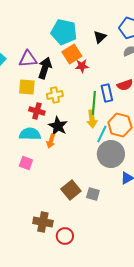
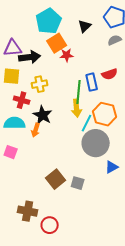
cyan pentagon: (64, 32) -> (49, 21), turned 30
black arrow: (45, 68) -> (30, 57), turned 65

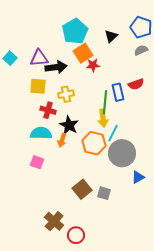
orange hexagon: (105, 114) -> (94, 143), moved
brown cross: (28, 211) -> (54, 221), turned 30

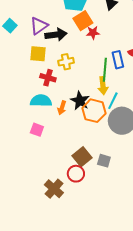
purple triangle: (39, 58) -> (39, 26), turned -30
black star: (69, 125) -> (80, 101), moved
red circle: (76, 235) -> (76, 174), moved

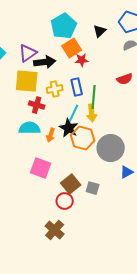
yellow square: (38, 54) -> (27, 81), size x1.4
blue rectangle: (118, 60) -> (77, 87), moved
cyan line: (113, 101) -> (74, 113), moved
pink square: (37, 130) -> (41, 168), moved, size x1.5
brown cross: (54, 189) -> (55, 230), moved

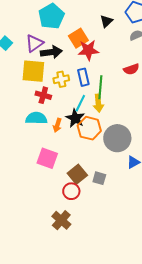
cyan pentagon: (64, 26) -> (51, 16), moved
red star: (82, 60) -> (88, 50), size x1.5

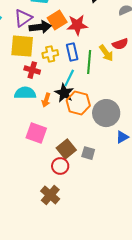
orange square: (78, 38) -> (57, 20), moved
yellow arrow: (98, 103) -> (106, 53), moved, turned -30

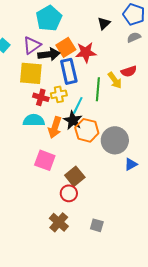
blue rectangle: (72, 52) -> (69, 71), moved, size x1.4
yellow cross: (50, 54) -> (59, 94), moved
orange arrow: (46, 100) -> (55, 127), size x1.5
gray square: (88, 153) -> (97, 225), moved

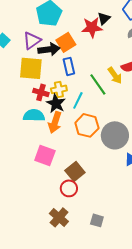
red star: (86, 52) -> (92, 27), moved
blue rectangle: (69, 71) -> (69, 66), size x0.7
green line: (98, 89) -> (98, 84), turned -40
black star: (73, 120) -> (56, 103), moved

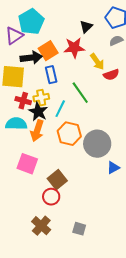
red star: (92, 27) -> (74, 48), moved
purple triangle: (32, 40) -> (14, 36), moved
yellow arrow: (115, 75) -> (97, 62), moved

